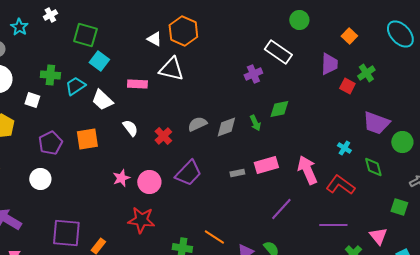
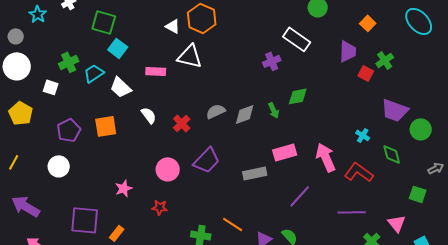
green cross: (50, 75) -> (69, 62), turned -30
gray rectangle: (237, 173) -> (255, 173), moved, size x1.6
pink star: (121, 178) -> (124, 188), moved
red star: (141, 220) -> (160, 207), size x0.6

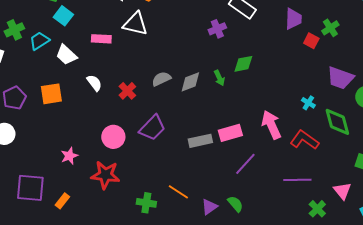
pink rectangle: (285, 152) -> (230, 133), moved
green diamond: (392, 154) -> (337, 122), size x1.4
red star: (160, 207) -> (105, 175), size x1.8

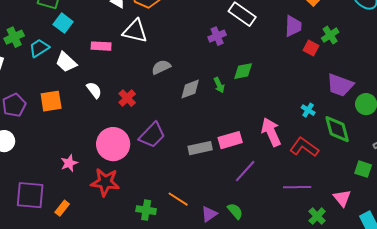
gray semicircle: (161, 79) -> (161, 67), moved
pink circle: (113, 137) -> (113, 144), size x1.4

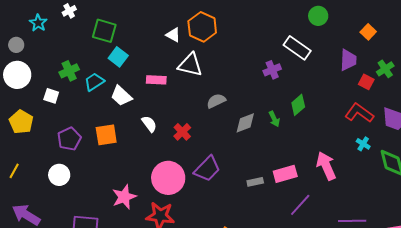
green diamond: (243, 71) -> (298, 105), turned -30
red L-shape: (304, 147) -> (359, 113), moved
gray rectangle: (200, 148) -> (255, 182), size x0.7
pink star: (69, 163) -> (124, 197), size x1.4

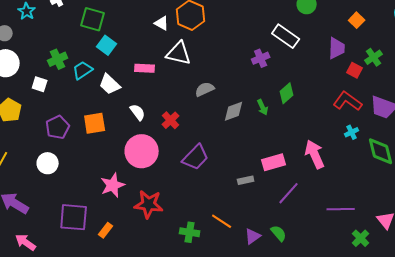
cyan cross: (363, 144) -> (352, 132), turned 32
pink circle: (168, 178) -> (142, 151), moved
gray rectangle: (255, 182) -> (246, 180), moved

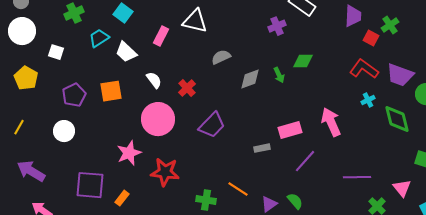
green cross: (58, 59) -> (74, 13), moved
pink rectangle: (145, 68) -> (161, 36), turned -66
green diamond: (287, 93) -> (303, 61), turned 40

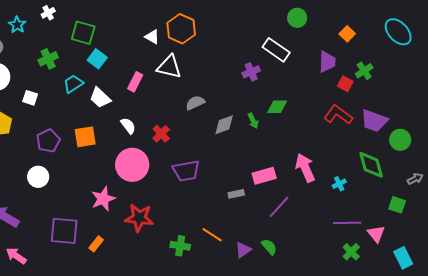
cyan cross: (368, 100) -> (339, 184), moved
purple trapezoid: (212, 125) -> (186, 171), turned 36
purple line: (357, 177) -> (347, 223), moved

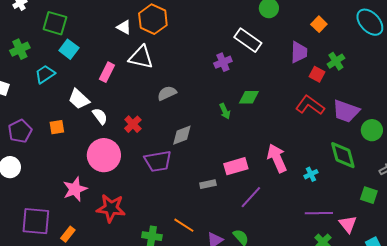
white trapezoid: (100, 98) -> (79, 99), moved
gray diamond: (224, 125) -> (182, 135), moved
orange square: (85, 137) -> (57, 127), size x0.7

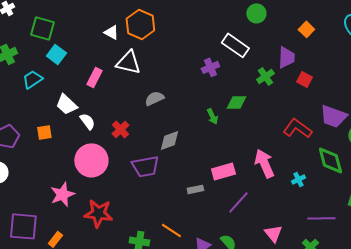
green cross: (336, 61) -> (265, 76), moved
red L-shape: (310, 105) -> (297, 128), moved
purple line: (319, 213) -> (321, 218), moved
pink triangle: (348, 224) -> (273, 233), moved

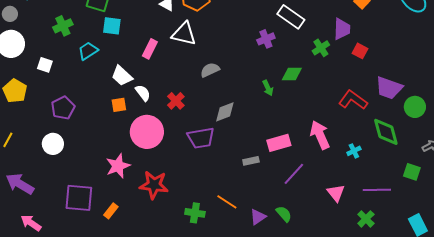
cyan square: (56, 54) -> (112, 26), turned -30
orange square: (44, 132) -> (119, 105), moved
pink triangle: (273, 233) -> (336, 193), moved

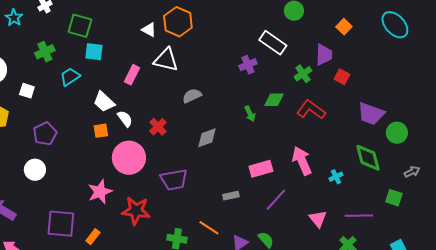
red L-shape: (353, 100) -> (311, 110), moved
purple trapezoid: (201, 138) -> (174, 180), moved
gray rectangle: (251, 161) -> (231, 196), moved

